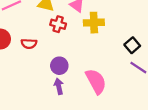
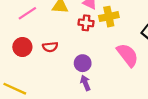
red cross: (58, 24) -> (86, 23), moved
pink semicircle: (96, 81) -> (128, 55), moved

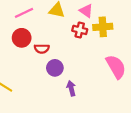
red circle: (22, 47) -> (22, 38), moved
purple circle: (83, 63) -> (55, 68), moved

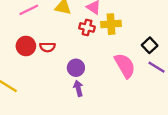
red circle: (22, 38) -> (26, 46), moved
purple circle: (55, 68) -> (76, 68), moved

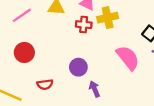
red semicircle: (47, 47) -> (45, 84), moved
purple arrow: (78, 88) -> (95, 89), moved

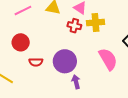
purple circle: (78, 67) -> (65, 61), size x1.5
red semicircle: (45, 84) -> (36, 62), moved

